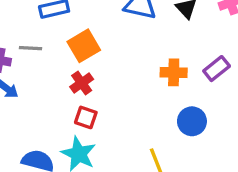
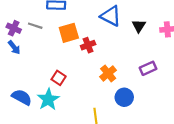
orange cross: (174, 72) -> (108, 73), moved, turned 35
red cross: (82, 83) -> (88, 45), moved

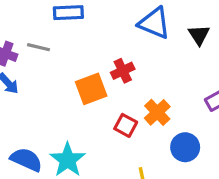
orange square: (69, 33) -> (91, 89), moved
red square: (59, 78) -> (126, 125), moved

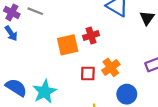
red square: (126, 125) -> (88, 73), turned -35

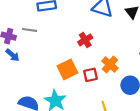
orange square: (68, 45) -> (67, 69), moved

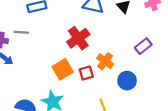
red cross: (85, 40) -> (78, 38), size x1.5

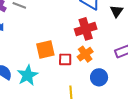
red cross: (78, 38) -> (86, 29), moved

